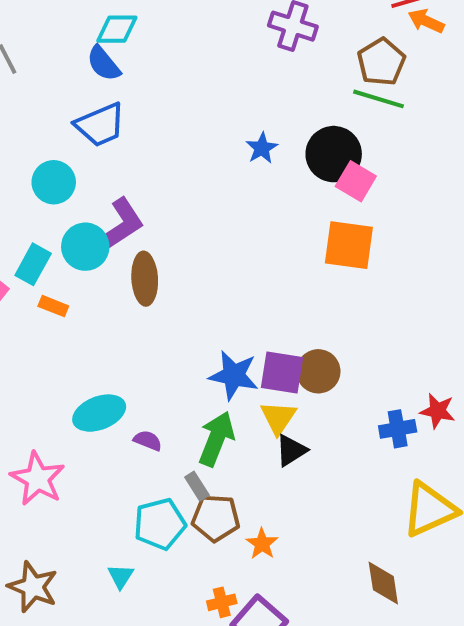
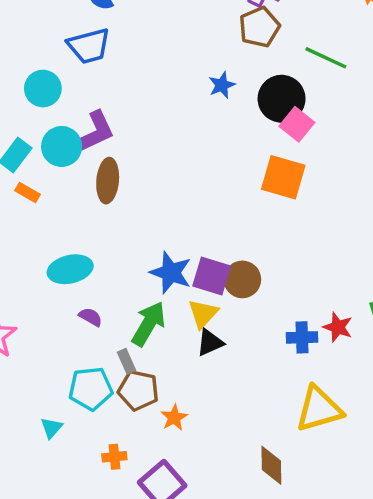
brown pentagon: (381, 62) -> (259, 27), moved
cyan ellipse: (99, 413) -> (70, 269), moved
orange cross: (222, 602) -> (114, 457), moved

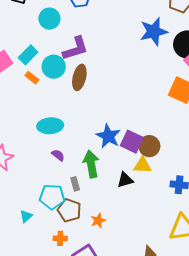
blue star: (222, 85) -> (154, 32), size x1.8
cyan circle: (62, 146) -> (54, 67), moved
yellow triangle: (203, 314) -> (142, 165), moved, turned 42
green arrow: (149, 324) -> (91, 164), turned -48
brown pentagon: (138, 390) -> (69, 210), moved

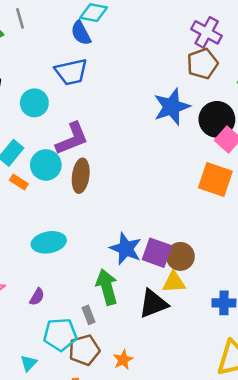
purple semicircle: (58, 155) -> (37, 297), moved, turned 88
black triangle: (125, 180) -> (153, 304), size x1.4
brown pentagon: (69, 210) -> (84, 350), turned -30

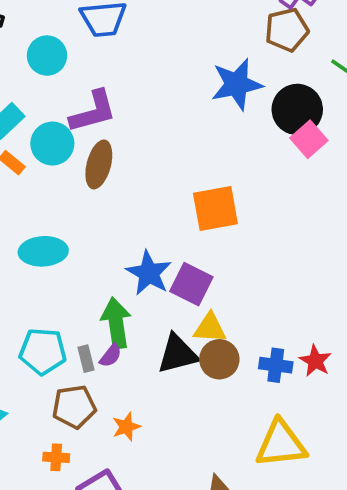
orange square: (215, 179) -> (215, 208), moved, turned -36
brown circle: (180, 256) -> (219, 359), moved
purple semicircle: (37, 297) -> (111, 356), moved
cyan pentagon: (60, 335) -> (43, 351), moved

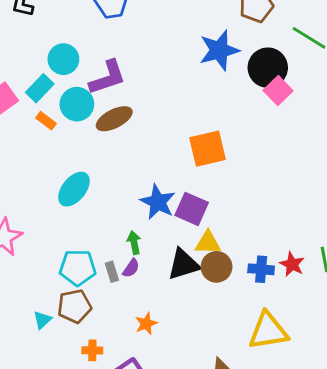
cyan circle: (47, 56) -> (63, 59), moved
brown ellipse: (99, 164) -> (114, 119), turned 51
cyan ellipse: (43, 251) -> (74, 189), turned -45
green arrow: (116, 323) -> (134, 243), size x0.6
brown pentagon: (74, 407) -> (74, 306), moved

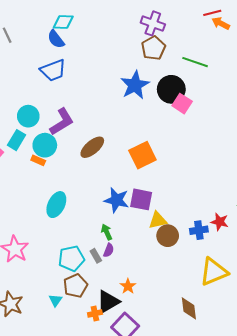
brown ellipse: (114, 119) -> (92, 147), moved
orange rectangle: (46, 121) -> (38, 160), moved
black triangle: (184, 264) -> (108, 302), moved

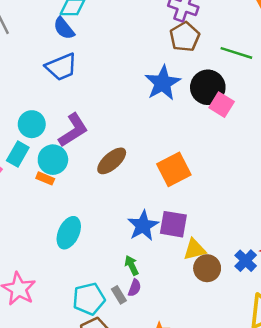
blue star: (117, 200) -> (143, 226), turned 30
blue cross: (199, 230) -> (246, 261), turned -36

